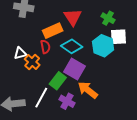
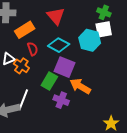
green cross: (108, 18) -> (104, 12), moved
orange rectangle: (53, 31) -> (25, 30), moved
white line: (41, 98) -> (23, 100), moved

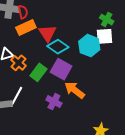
red triangle: (56, 16) -> (47, 33), moved
red semicircle: (33, 49) -> (23, 12), moved
green rectangle: (49, 81) -> (38, 72), moved

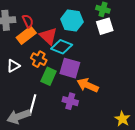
red semicircle: (23, 12) -> (28, 21), moved
cyan hexagon: (89, 46) -> (72, 21), moved
orange cross: (19, 63) -> (39, 59), moved

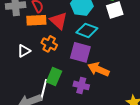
orange rectangle: (26, 35) -> (36, 20), turned 36
cyan diamond: (62, 47) -> (87, 30), moved
green rectangle: (49, 76) -> (54, 77), moved

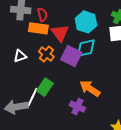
cyan diamond: (87, 30) -> (86, 48), turned -45
purple square: (80, 52) -> (71, 56), moved
purple cross: (81, 85) -> (77, 107), moved

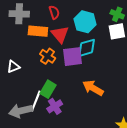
red semicircle: (42, 15) -> (54, 12), moved
white triangle: (20, 56) -> (13, 67), moved
purple square: (71, 56) -> (73, 57), turned -30
purple cross: (77, 107) -> (55, 106), moved, turned 35

